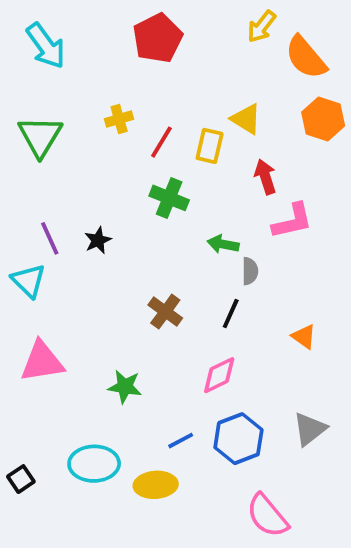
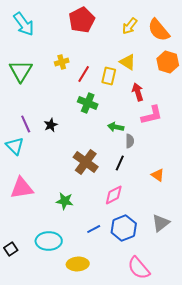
yellow arrow: (262, 27) -> (130, 26), moved
brown cross: (165, 312) -> (86, 162), size x1.4
yellow ellipse: (156, 485) -> (78, 264), moved

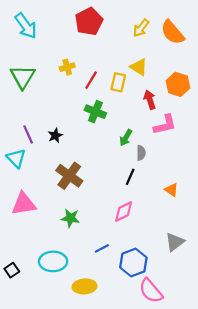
orange hexagon: (168, 62) -> (178, 84), moved
green arrow: (116, 127) -> (126, 138), turned -70
brown cross: (86, 162) -> (69, 176), moved
blue hexagon: (124, 228) -> (133, 263), moved

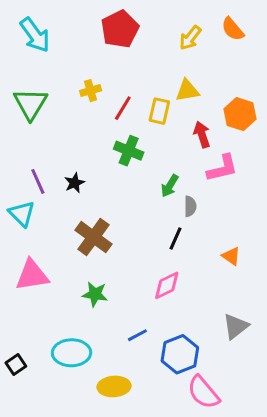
orange semicircle: (173, 32) -> (233, 29), moved, size x0.7
yellow triangle: (139, 67) -> (187, 91), turned -42

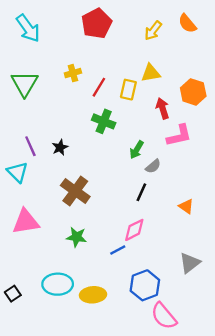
gray semicircle: (190, 206) -> (153, 166), turned 49
blue line: (137, 335) -> (118, 250), moved
yellow ellipse: (114, 386) -> (93, 295), moved

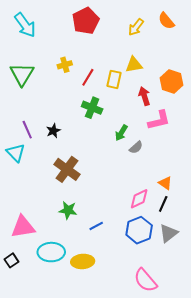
black line: (141, 192) -> (163, 204), moved
pink triangle: (26, 222) -> (23, 227), moved
pink diamond: (134, 230) -> (139, 199), moved
blue line: (118, 250) -> (96, 226), moved
blue hexagon: (145, 285) -> (139, 230), moved

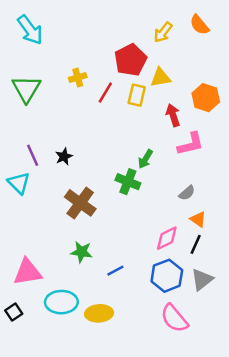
red pentagon: (86, 21) -> (130, 60), moved
green cross: (92, 108) -> (128, 182), moved
gray semicircle: (136, 147) -> (187, 193), moved
pink semicircle: (145, 280) -> (174, 318), moved

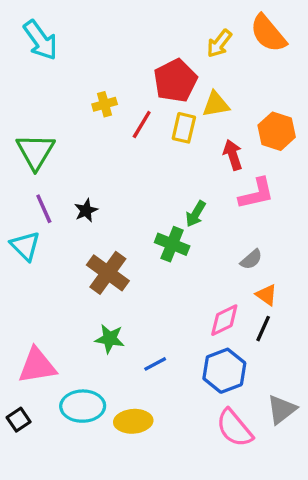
orange semicircle: (199, 25) -> (268, 33), size x1.4
green triangle: (26, 89) -> (35, 151), moved
gray triangle: (202, 279) -> (282, 409), moved

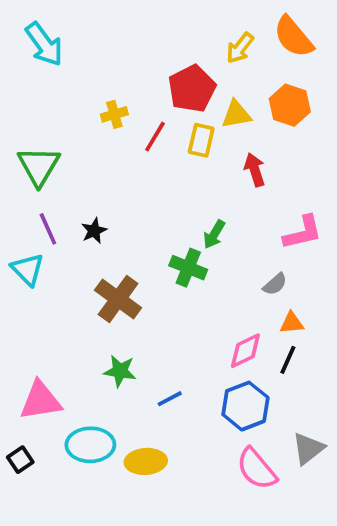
orange hexagon: (277, 131) -> (290, 105), moved
pink L-shape: (256, 194) -> (303, 233), moved
orange triangle: (266, 295) -> (292, 323), turned -40

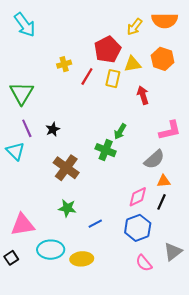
orange semicircle: (293, 37) -> (165, 21), turned -50
gray semicircle: (275, 284) -> (154, 159), size x1.5
pink semicircle: (257, 469) -> (144, 263), size x0.7

